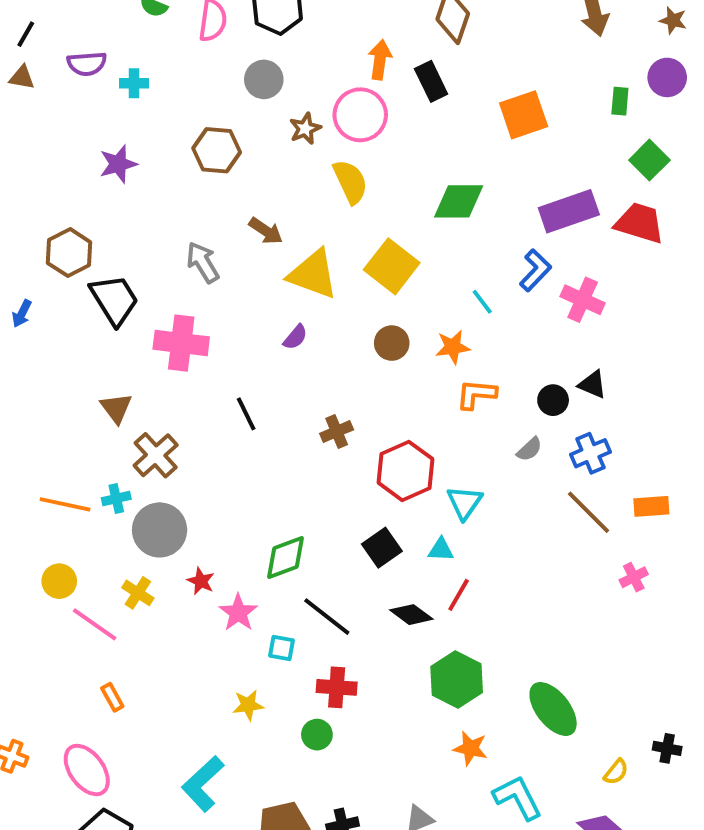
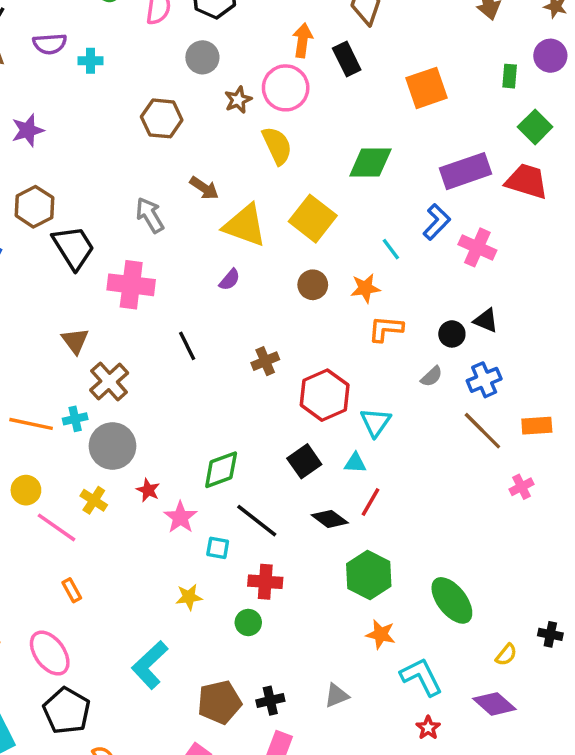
purple star: (118, 164) -> (28, 130), moved

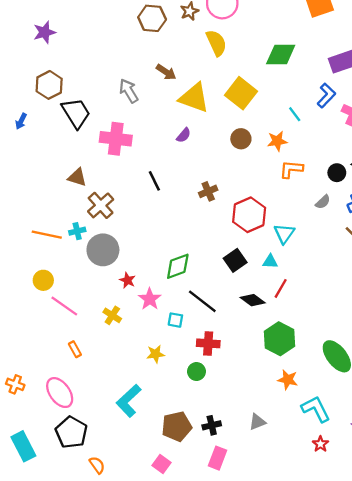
brown hexagon: (162, 118) -> (152, 18), moved
brown triangle: (75, 341) -> (77, 177), turned -36
yellow cross: (94, 500) -> (112, 315), moved

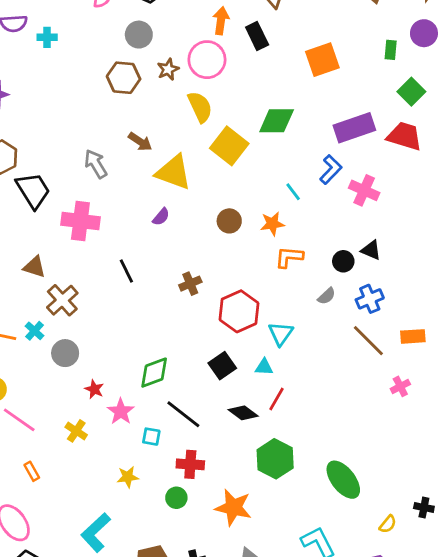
yellow square: (241, 93) -> (229, 146), moved
cyan cross: (77, 231) -> (35, 331), turned -35
gray circle: (103, 250) -> (65, 353), size x0.7
orange star: (288, 380) -> (233, 507), moved, size x1.5

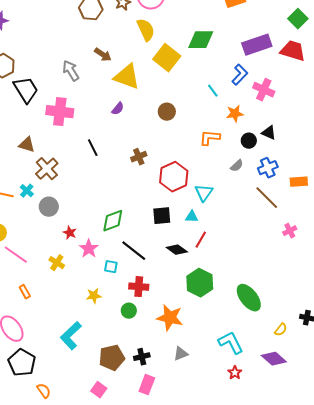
orange star: (272, 224) -> (235, 114), moved
orange rectangle: (413, 336) -> (299, 182), moved
black square: (222, 366) -> (162, 216), turned 30

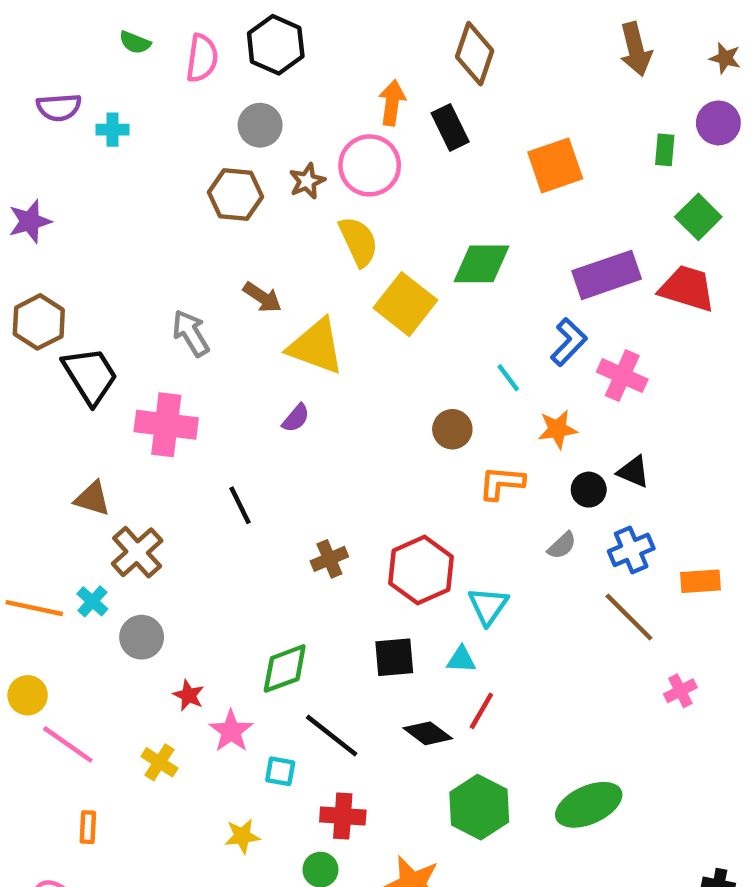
brown circle: (167, 112) -> (452, 429), moved
brown cross: (139, 157) -> (329, 559), moved
orange rectangle: (25, 292) -> (88, 827), turned 32
green ellipse: (249, 298) -> (589, 805), moved, turned -76

